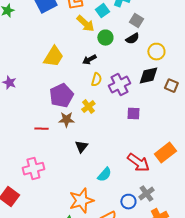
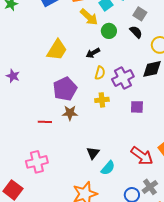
black semicircle: (132, 39) -> (136, 32), turned -104
yellow cross: (88, 107) -> (102, 100), moved, turned 32
black triangle: (81, 147) -> (93, 153), moved

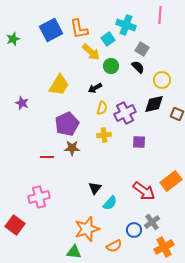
purple star: (13, 76) -> (22, 103), moved

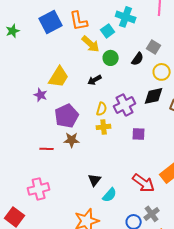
gray square: (142, 49) -> (154, 47), moved
black semicircle: (138, 67) -> (138, 59), turned 80
purple star: (22, 103) -> (41, 95), moved
yellow semicircle: (102, 108) -> (102, 109), moved

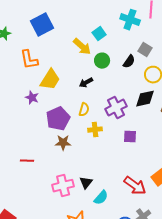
cyan cross: (126, 17) -> (130, 20), moved
orange L-shape: (79, 21) -> (29, 60), moved
yellow semicircle: (102, 109) -> (84, 110), moved
red line: (47, 149) -> (27, 161), moved
pink cross: (39, 189) -> (63, 186), moved

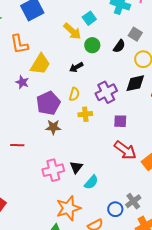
red arrow: (135, 186) -> (125, 150), moved

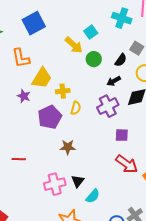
black arrow: (76, 67) -> (114, 81), moved
yellow cross: (85, 114) -> (63, 91), moved
brown star: (53, 127) -> (68, 147), moved

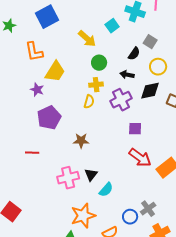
cyan square: (91, 32) -> (112, 26), moved
green circle: (94, 59) -> (99, 63), moved
black arrow: (114, 81) -> (127, 75), turned 40
yellow cross: (63, 91) -> (96, 85), moved
purple pentagon: (50, 117) -> (49, 118), moved

